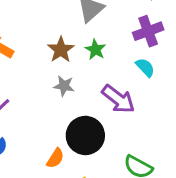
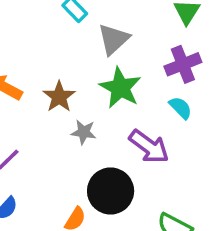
brown star: (61, 50) -> (59, 97), moved
green star: (95, 50) -> (120, 88), size x1.6

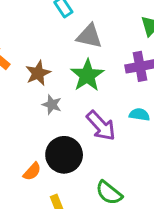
gray triangle: (114, 39) -> (89, 36), turned 44
cyan semicircle: (180, 108) -> (139, 115), moved, turned -48

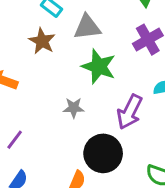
brown star: (38, 73) -> (42, 41), moved
purple arrow: (101, 126) -> (130, 112), turned 88

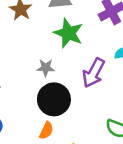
black circle: (103, 153) -> (54, 99), moved

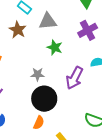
green star: (68, 33) -> (55, 47), size x0.7

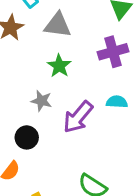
gray star: (38, 74) -> (41, 101), moved
black circle: (44, 99) -> (27, 137), size x0.6

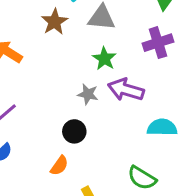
cyan semicircle: (117, 102) -> (162, 127), moved, size x1.4
purple arrow: (78, 117) -> (126, 90), moved, turned 68

